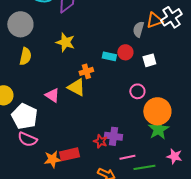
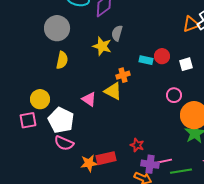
gray semicircle: (138, 29) -> (117, 33), moved
purple cross: (113, 136) -> (150, 164), moved

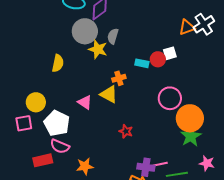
gray circle: (57, 28) -> (85, 31), moved
white square: (186, 64) -> (170, 53), moved
pink circle: (174, 95) -> (170, 98), size x1.5
red star: (137, 145) -> (126, 131), moved
red rectangle: (106, 158) -> (43, 160), moved

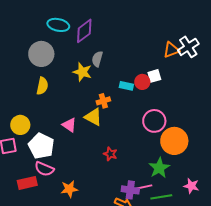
gray circle: (85, 31) -> (41, 54), moved
green star: (191, 136) -> (159, 168), moved

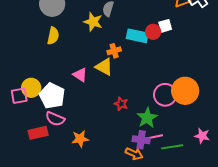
cyan rectangle: (126, 86) -> (137, 36), size x1.5
pink circle: (154, 121) -> (165, 95), moved
yellow circle: (20, 125) -> (31, 88), moved
green star: (159, 168) -> (147, 118), moved

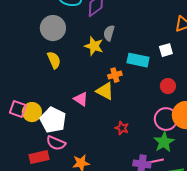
red circle: (153, 32) -> (168, 86), moved
yellow semicircle: (53, 36) -> (54, 60), turned -36
pink square: (19, 96) -> (18, 109), moved, turned 30
green star: (147, 118) -> (164, 142), moved

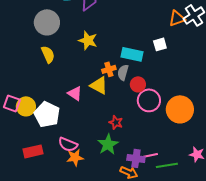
gray semicircle: (109, 33) -> (123, 72), moved
red circle: (168, 86) -> (138, 84), moved
pink circle: (166, 119) -> (149, 100), moved
green star: (164, 142) -> (108, 144), moved
pink semicircle: (56, 143) -> (68, 144), moved

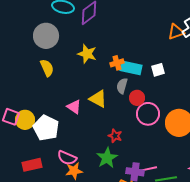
white square: (160, 44) -> (158, 70), moved
orange cross: (109, 69) -> (117, 63), moved

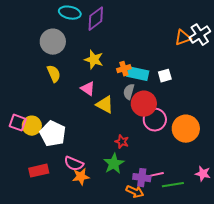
red circle: (137, 98) -> (144, 104), size x1.6
pink triangle: (74, 107) -> (88, 89), moved

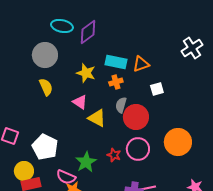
orange triangle: (183, 38) -> (141, 64), moved
cyan rectangle: (138, 74) -> (116, 62), moved
pink circle: (155, 120) -> (138, 149), moved
yellow circle: (32, 126) -> (24, 171), moved
green star: (114, 164) -> (86, 162), moved

